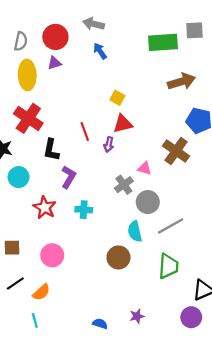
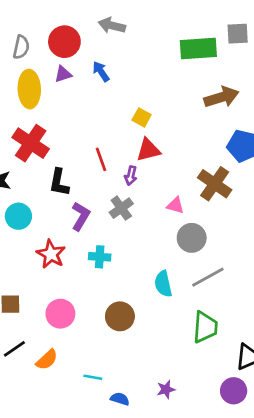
blue arrow: (100, 51) -> (101, 71), moved
gray cross: (124, 185) -> (121, 208), moved
gray circle: (148, 202) -> (192, 238), moved
brown circle: (118, 257) -> (120, 316), moved
cyan line: (35, 320) -> (93, 377), moved, turned -64

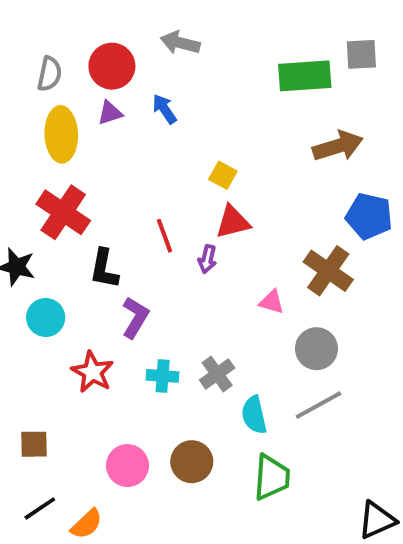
gray cross: (121, 208) -> (217, 374), moved
gray circle: (192, 238) -> (316, 349), moved
pink circle: (60, 314) -> (127, 466), moved
green trapezoid: (205, 327) -> (272, 477), moved

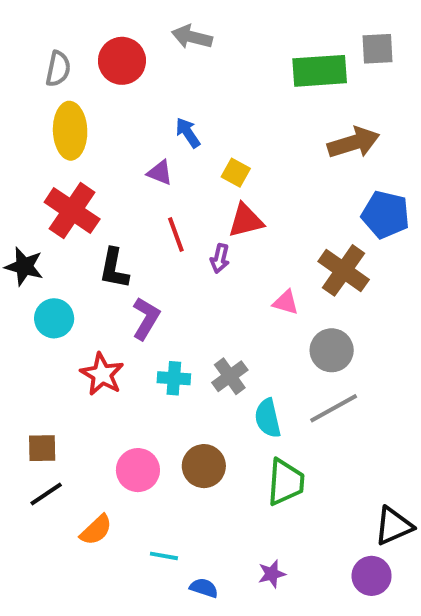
blue arrow: (164, 109) -> (188, 133), moved
purple triangle: (110, 113) -> (160, 173), moved, turned 40
black line: (40, 508) -> (46, 494), moved

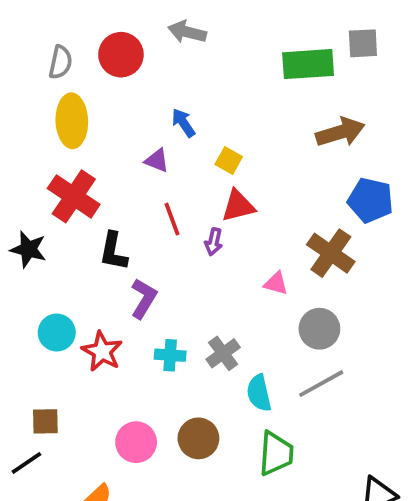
cyan circle: (54, 318) -> (57, 333), moved
black line: (46, 494) -> (26, 463), moved

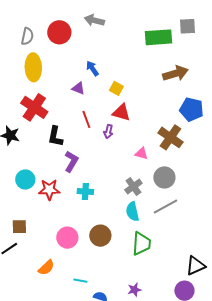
red triangle: (238, 206) -> (121, 112), turned 30
red star: (102, 351) -> (49, 190), turned -30
gray cross: (223, 353) -> (133, 187), moved

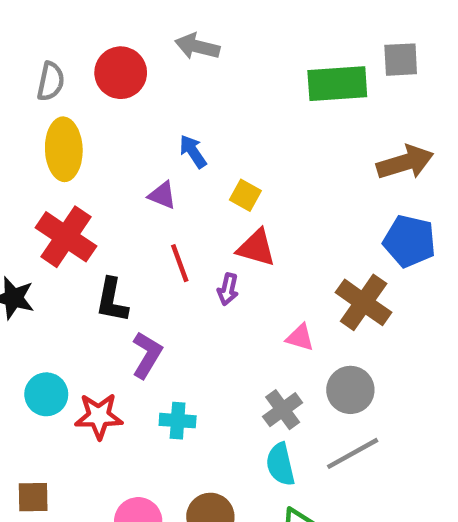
brown arrow: (175, 73) -> (405, 162), moved

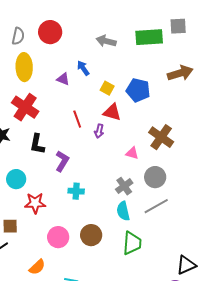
gray arrow: (197, 46) -> (106, 41), moved
purple triangle: (162, 195) -> (63, 79), moved
blue pentagon: (409, 241) -> (138, 90), moved
black L-shape: (112, 300) -> (37, 144), moved
red star: (99, 416) -> (35, 203), moved

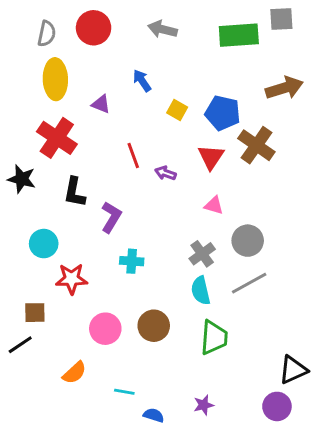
gray arrow: (106, 41) -> (163, 29), moved
purple triangle: (63, 79) -> (101, 104), moved
red triangle: (112, 112) -> (211, 157), moved, turned 48
purple arrow: (99, 131) -> (165, 173), turned 96
brown cross: (161, 137) -> (256, 145), moved

